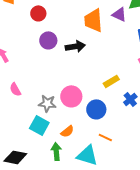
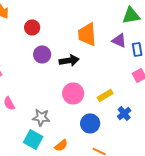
purple triangle: (119, 14) -> (119, 40), moved
pink circle: (71, 96) -> (73, 93), moved

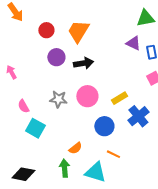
orange trapezoid: (87, 34) -> (78, 31), moved, turned 35
blue cross: (124, 113) -> (138, 116), size x1.5
gray star: (41, 117) -> (58, 99), moved
cyan square: (33, 139) -> (35, 128), moved

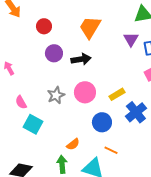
orange trapezoid: (78, 31) -> (90, 27), moved
purple triangle: (133, 43) -> (131, 39), turned 35
gray star: (58, 99) -> (56, 95), turned -30

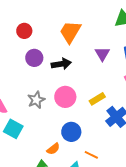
purple triangle: (131, 39) -> (102, 54), moved
blue circle: (102, 122) -> (71, 132), moved

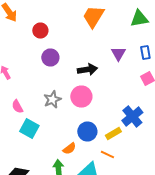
orange trapezoid: (70, 32) -> (93, 16), moved
black arrow: (61, 64) -> (87, 70), moved
yellow rectangle: (97, 99) -> (113, 134), moved

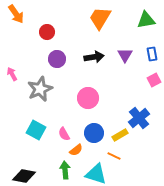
black arrow: (87, 70) -> (94, 57), moved
gray star: (52, 100) -> (40, 89), moved, size x1.4
pink semicircle: (17, 106) -> (64, 134), moved

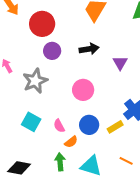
red circle: (47, 32) -> (42, 24), size x1.6
purple triangle: (125, 55) -> (120, 63), moved
orange line: (114, 156) -> (126, 161), moved

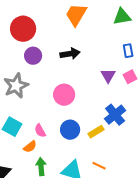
purple triangle: (120, 63) -> (108, 76), moved
orange semicircle: (71, 142) -> (30, 147), moved
orange line: (126, 161) -> (99, 166), moved

